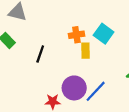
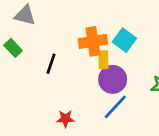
orange cross: (76, 35) -> (93, 41), size x1.5
purple circle: (74, 88) -> (113, 79), moved

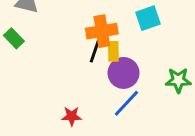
cyan square: (124, 40) -> (148, 18), moved, turned 35
black line: (51, 64) -> (95, 51), moved

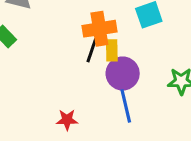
blue line: (126, 103) -> (126, 106), turned -56

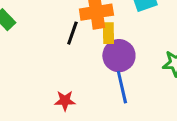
black line: (92, 50) -> (72, 33), moved

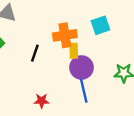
black line: (72, 33) -> (35, 53), moved

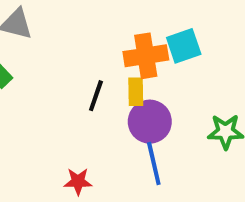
orange cross: (65, 35) -> (146, 56), moved
black line: (35, 53) -> (96, 96), moved

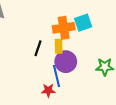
blue line: (154, 164) -> (57, 76), moved
red star: (78, 181) -> (48, 90), moved

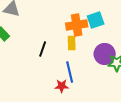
black line: (38, 48) -> (43, 49), moved
purple circle: (66, 62) -> (105, 54), moved

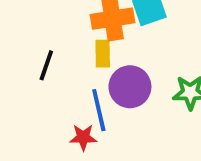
purple circle: (105, 54) -> (130, 87), moved

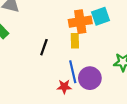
purple circle: (130, 87) -> (90, 78), moved

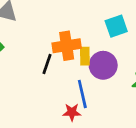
orange cross: (80, 22) -> (67, 46), moved
purple circle: (90, 78) -> (103, 65), moved

